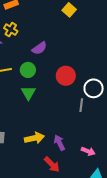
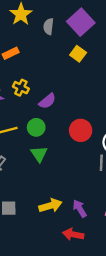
yellow cross: (11, 30) -> (21, 88), moved
red arrow: (52, 164) -> (73, 234), turned 150

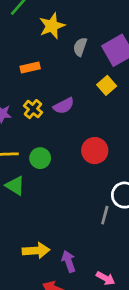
purple semicircle: (47, 101) -> (64, 106), moved
red circle: (81, 130) -> (95, 151), moved
green triangle: (39, 154) -> (15, 186), moved, turned -36

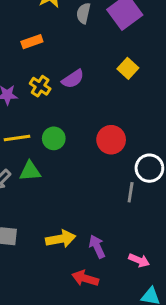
yellow square: (107, 85) -> (128, 68), moved
red circle: (95, 151) -> (111, 140), moved
green triangle: (15, 186) -> (30, 171), turned -30

